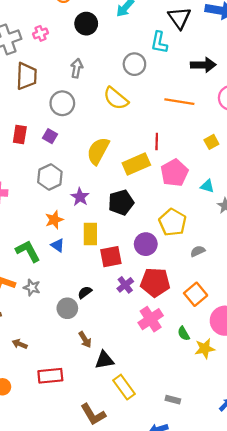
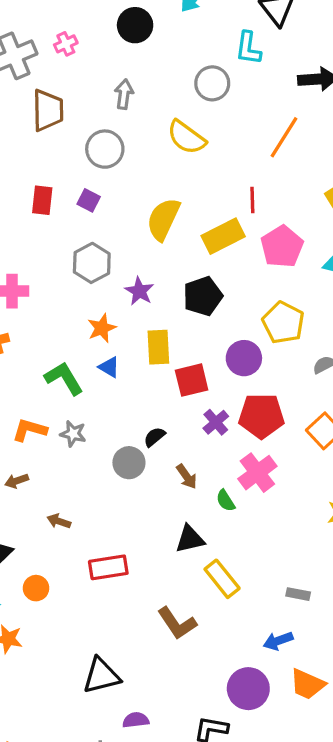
orange line: (179, 102) -> (284, 137), turned -64
green semicircle: (184, 334) -> (226, 501), moved
brown arrow: (85, 340) -> (187, 477), moved

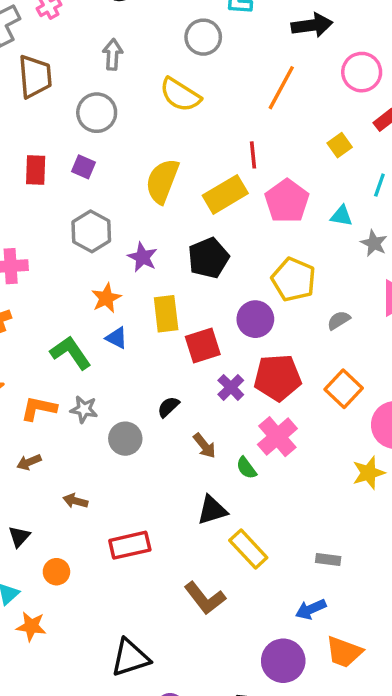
gray circle: (129, 463) -> (125, 439), moved

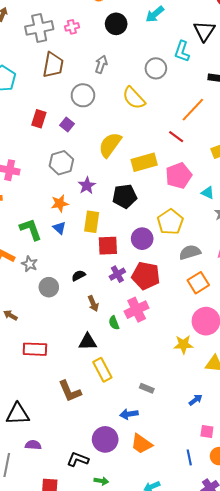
red line: (253, 155) -> (176, 137), moved, turned -63
gray semicircle: (339, 320) -> (190, 252), size x1.5
orange square: (344, 389) -> (198, 283), moved

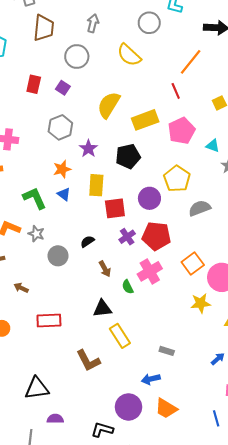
red line: (176, 137) -> (176, 91), turned 35
orange square: (198, 283) -> (193, 263), moved

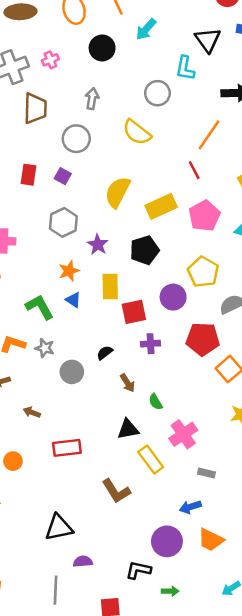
red pentagon: (156, 236) -> (203, 339), moved
purple cross: (127, 237) -> (151, 344), turned 35
pink cross: (150, 271) -> (183, 434), moved

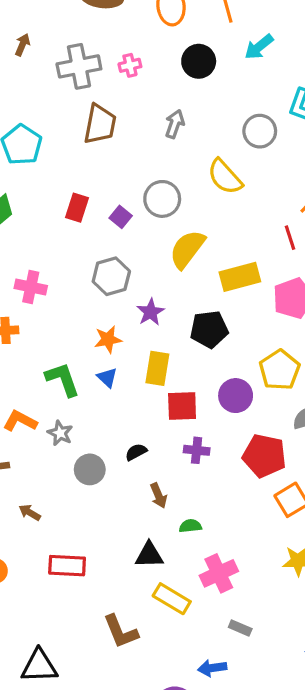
gray circle: (76, 139) -> (162, 199), moved
green semicircle: (155, 402) -> (190, 526), turned 105
yellow rectangle: (151, 459) -> (172, 599), turned -32

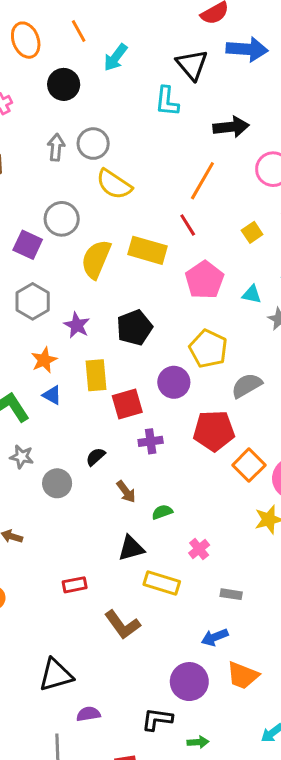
gray circle: (260, 131) -> (93, 144), moved
purple square: (121, 217) -> (28, 245), size x1.4
yellow rectangle: (240, 277) -> (148, 250), moved, turned 45
red rectangle: (67, 566) -> (75, 585), moved, size x0.7
pink cross: (219, 573) -> (199, 549), size x0.6

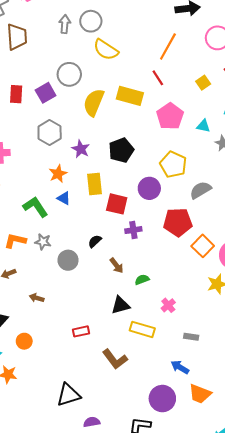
purple square: (28, 245) -> (46, 93), turned 36
red square: (127, 404) -> (117, 204), turned 30
blue arrow: (215, 637) -> (180, 367), turned 54

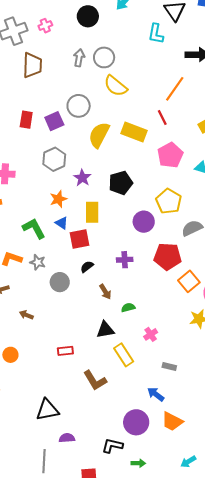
red square: (117, 204) -> (79, 239), moved, turned -30
yellow rectangle: (142, 329) -> (124, 355), turned 35

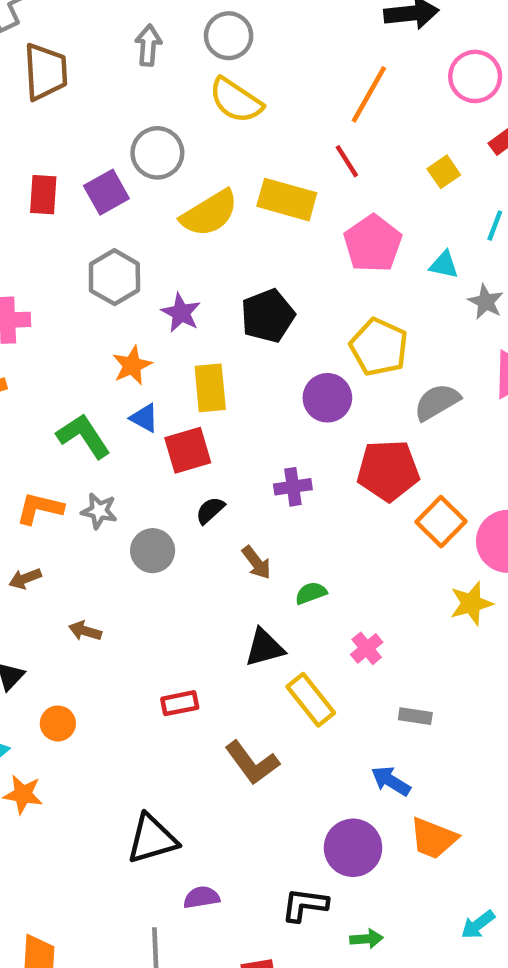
gray circle: (104, 57) -> (229, 36), moved
yellow semicircle: (99, 135) -> (209, 213), turned -144

